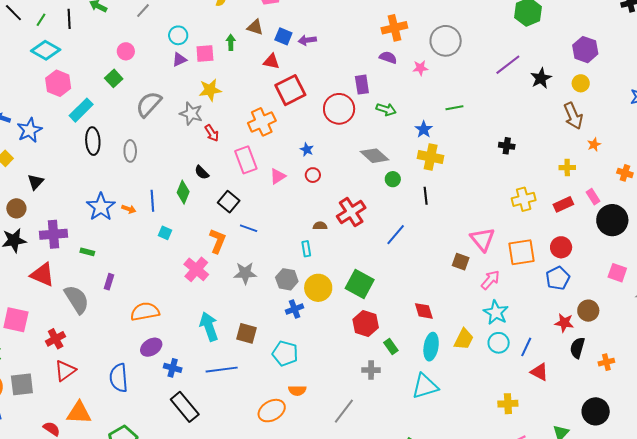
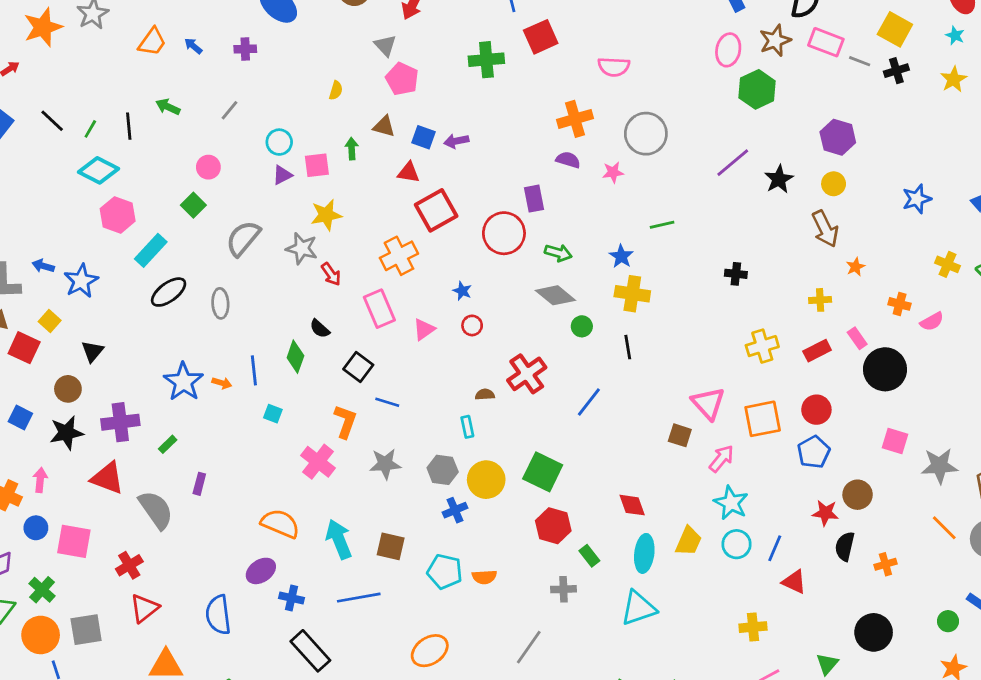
green arrow: (386, 109) -> (558, 253), moved
black ellipse: (93, 141) -> (169, 292), turned 60
green rectangle: (87, 252) -> (168, 444), turned -56
orange semicircle: (145, 312) -> (280, 524), moved, turned 36
orange semicircle: (297, 390) -> (484, 577), moved

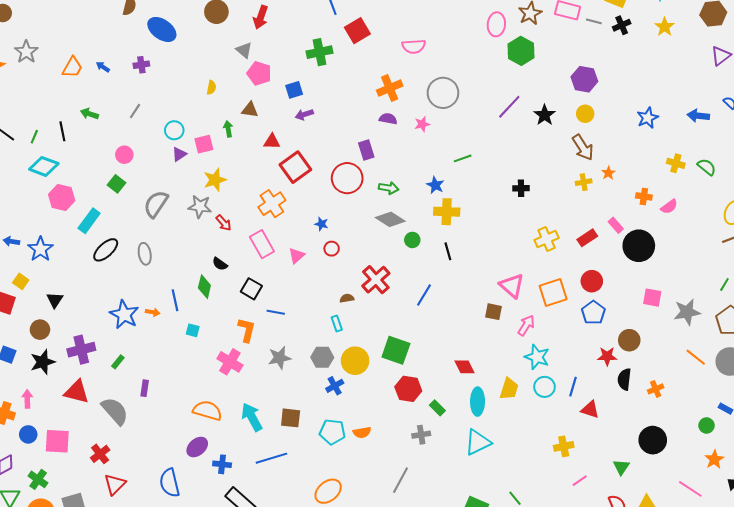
blue square: (423, 137) -> (294, 90), moved, turned -30
yellow cross: (820, 300) -> (584, 182), moved

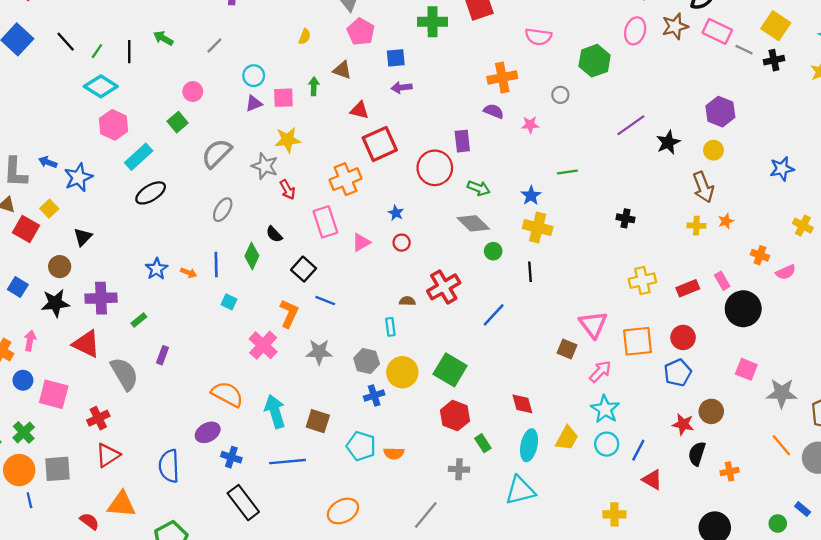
green hexagon: (521, 51) -> (595, 61), moved
gray circle: (443, 93) -> (560, 95), size x0.5
gray ellipse: (145, 254) -> (223, 210), moved, turned 30
blue star: (124, 315) -> (157, 269), size x0.7

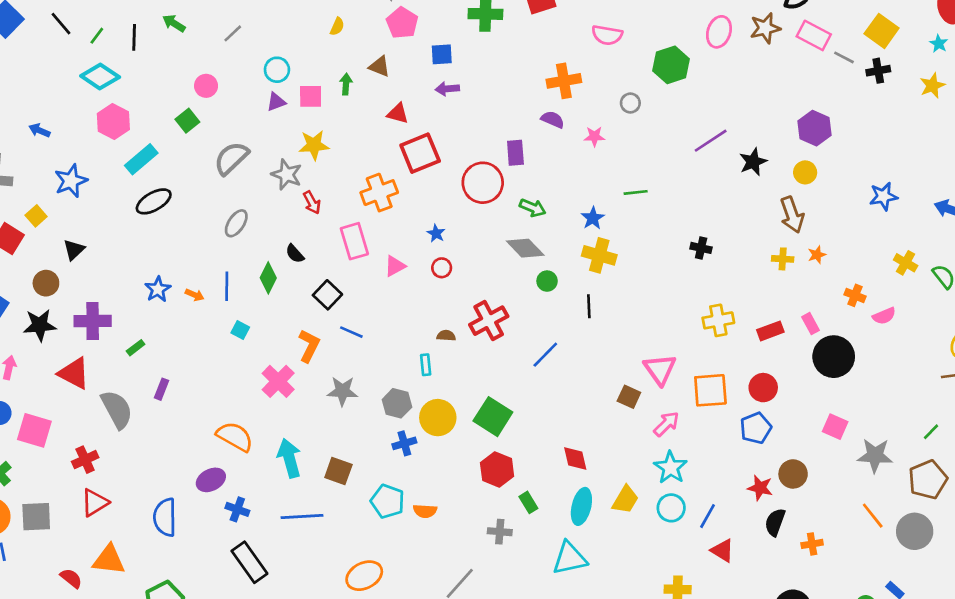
blue arrow: (48, 162) -> (40, 130), moved

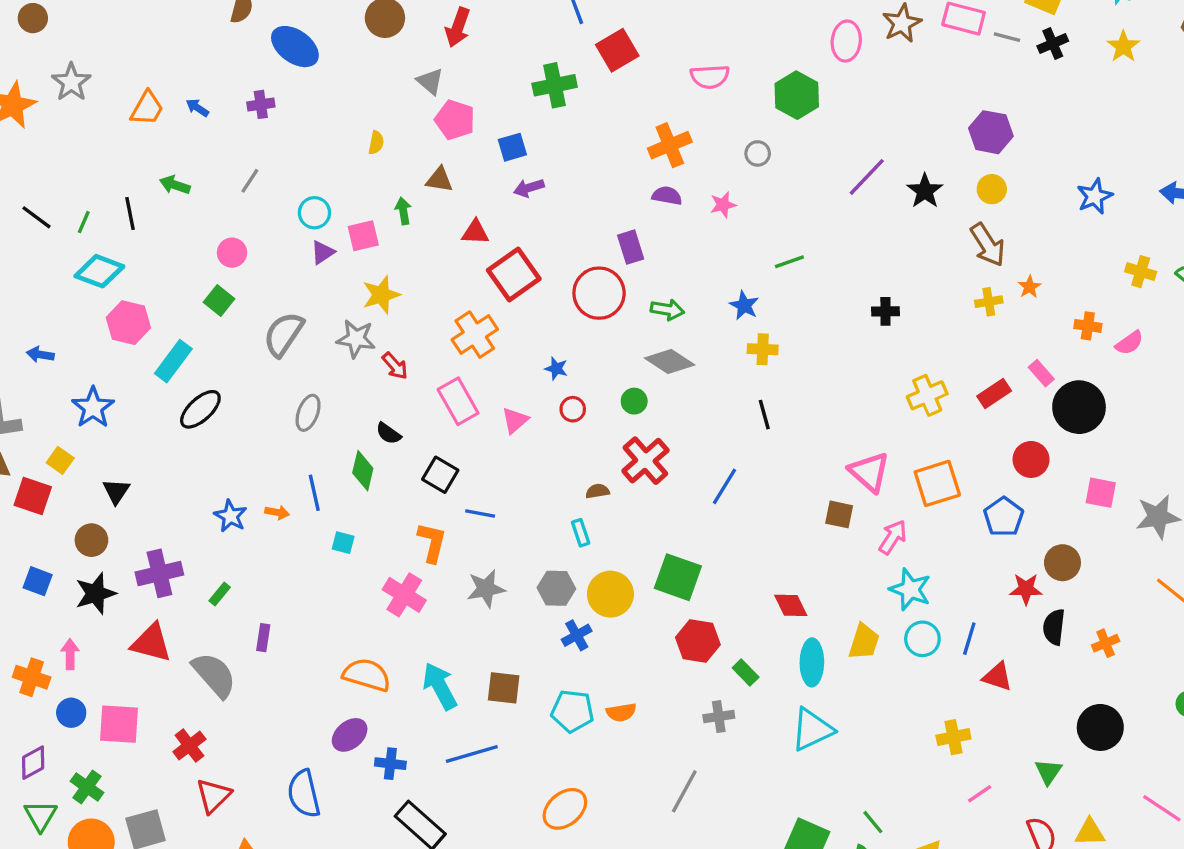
yellow cross: (599, 255) -> (763, 349), size x0.7
green circle: (547, 281) -> (634, 401), moved
red circle: (763, 388) -> (1031, 459), moved

